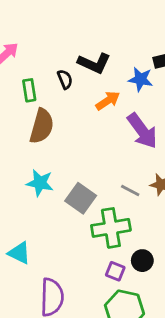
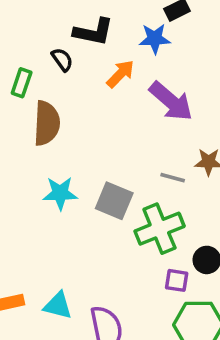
green rectangle: (29, 90) -> (22, 83), turned 40
cyan triangle: (19, 253) -> (58, 306), moved

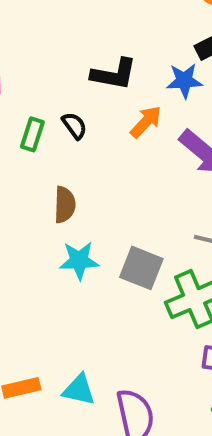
black semicircle: (62, 60) -> (74, 126), moved
brown semicircle: (47, 123) -> (65, 205), moved, size x0.7

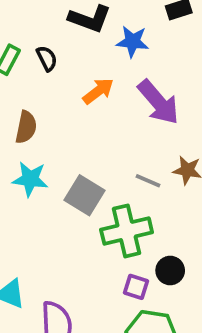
blue star: (184, 81) -> (133, 42), moved
orange arrow: (146, 122) -> (98, 91), moved

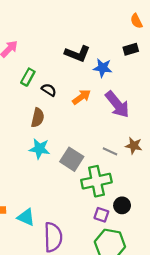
black semicircle: (47, 58) -> (49, 90), moved, turned -32

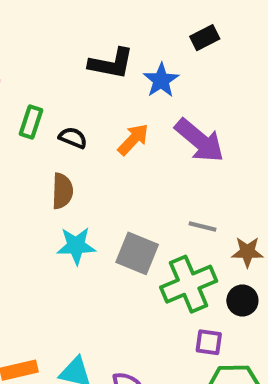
blue star: (103, 68) -> (161, 80), turned -30
brown star: (134, 146) -> (247, 252), moved
black circle: (122, 205) -> (242, 301), moved

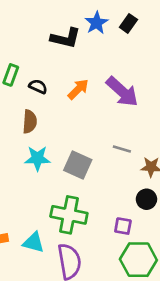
black rectangle: (205, 38) -> (128, 23), turned -30
blue star: (161, 80) -> (96, 23), moved
green cross: (189, 284) -> (69, 215), moved, turned 32

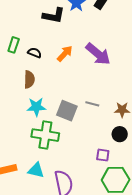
gray line: (122, 149) -> (92, 104), moved
green cross: (69, 215) -> (45, 135), moved

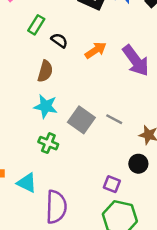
green cross: (45, 135) -> (48, 143), size x0.6

